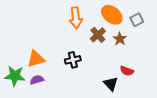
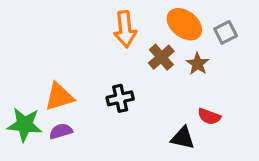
black triangle: (111, 84) -> (183, 138), turned -35

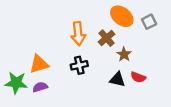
orange arrow: (125, 29) -> (78, 34), moved
brown star: (198, 64) -> (124, 54), moved
black triangle: (183, 138) -> (117, 79), moved

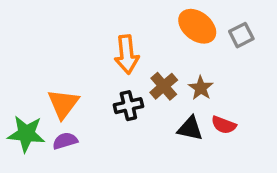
brown cross: (107, 38) -> (164, 86), moved
orange triangle: (39, 64) -> (63, 104), turned -36

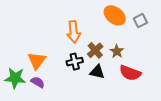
red semicircle: (224, 125) -> (130, 73), size x1.5
black triangle: (190, 128) -> (97, 72), moved
purple semicircle: (65, 141) -> (38, 82), turned 48

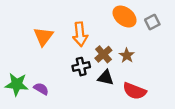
orange triangle: (37, 61) -> (43, 37), moved
red semicircle: (130, 73) -> (135, 91), moved

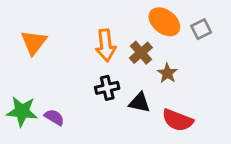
orange triangle: (43, 37) -> (34, 42), moved
brown cross: (103, 54) -> (141, 53), moved

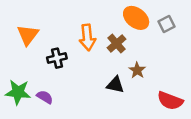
brown star: (167, 73) -> (137, 70), moved
black cross: (107, 88) -> (57, 58), moved
red semicircle: (178, 120) -> (170, 101), moved

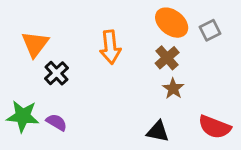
brown cross: (117, 43) -> (167, 58), moved
black cross: (57, 58) -> (57, 73), moved, turned -30
black triangle: (115, 85) -> (158, 132), moved

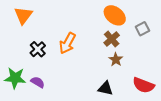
gray square: (210, 30) -> (142, 29), moved
orange triangle: (35, 44) -> (23, 15), moved
orange arrow: (110, 47) -> (67, 43), moved, turned 35

